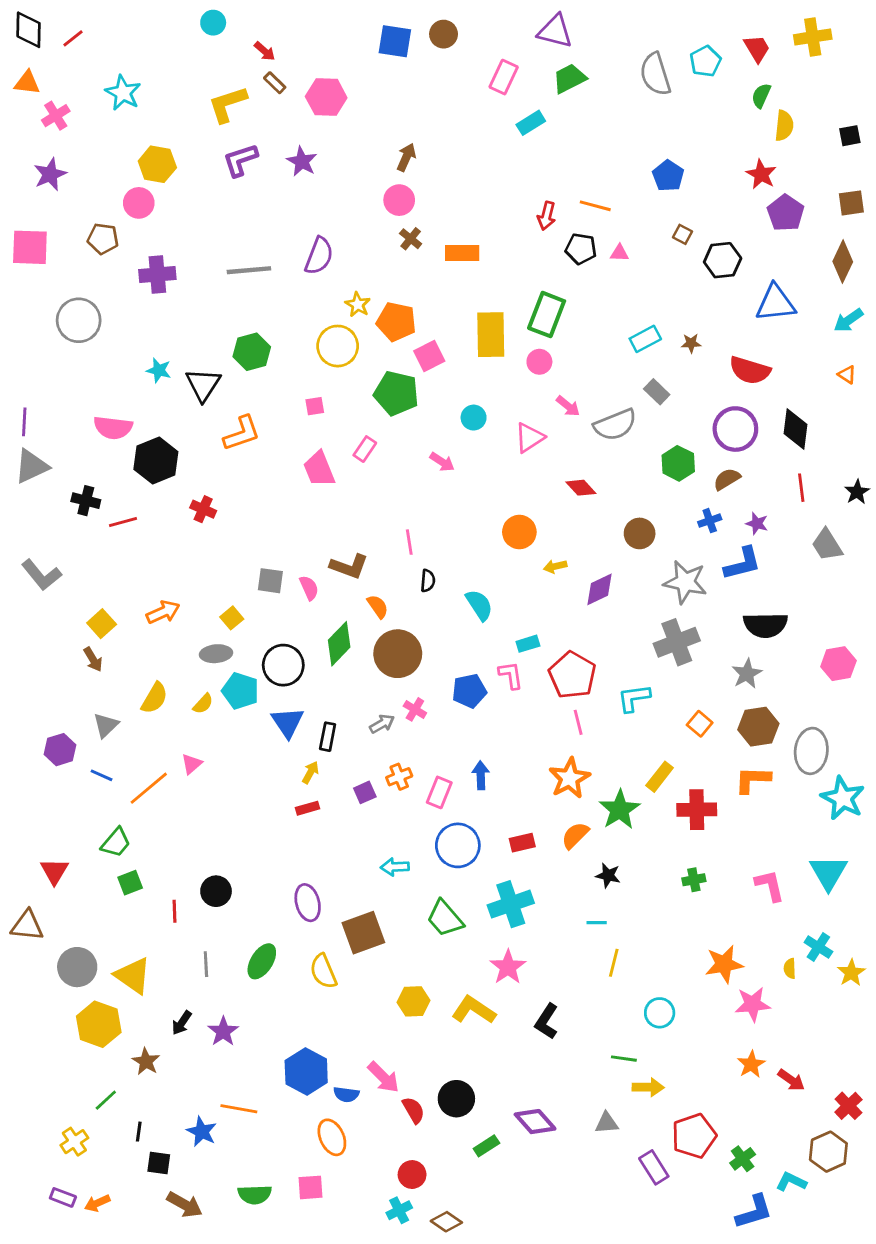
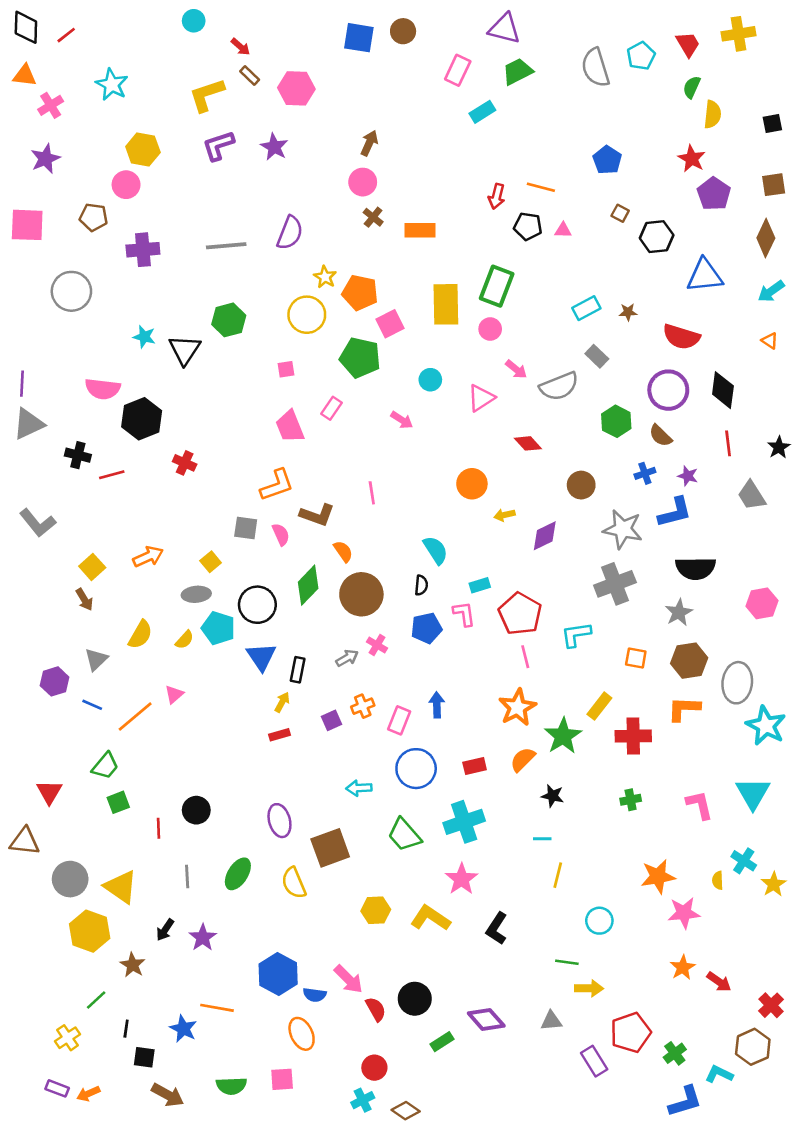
orange L-shape: (242, 433) -> (277, 485), moved
brown semicircle: (727, 479) -> (660, 436), turned -105
black semicircle: (428, 581) -> (421, 585), moved
orange square: (700, 724) -> (636, 658), turned -30

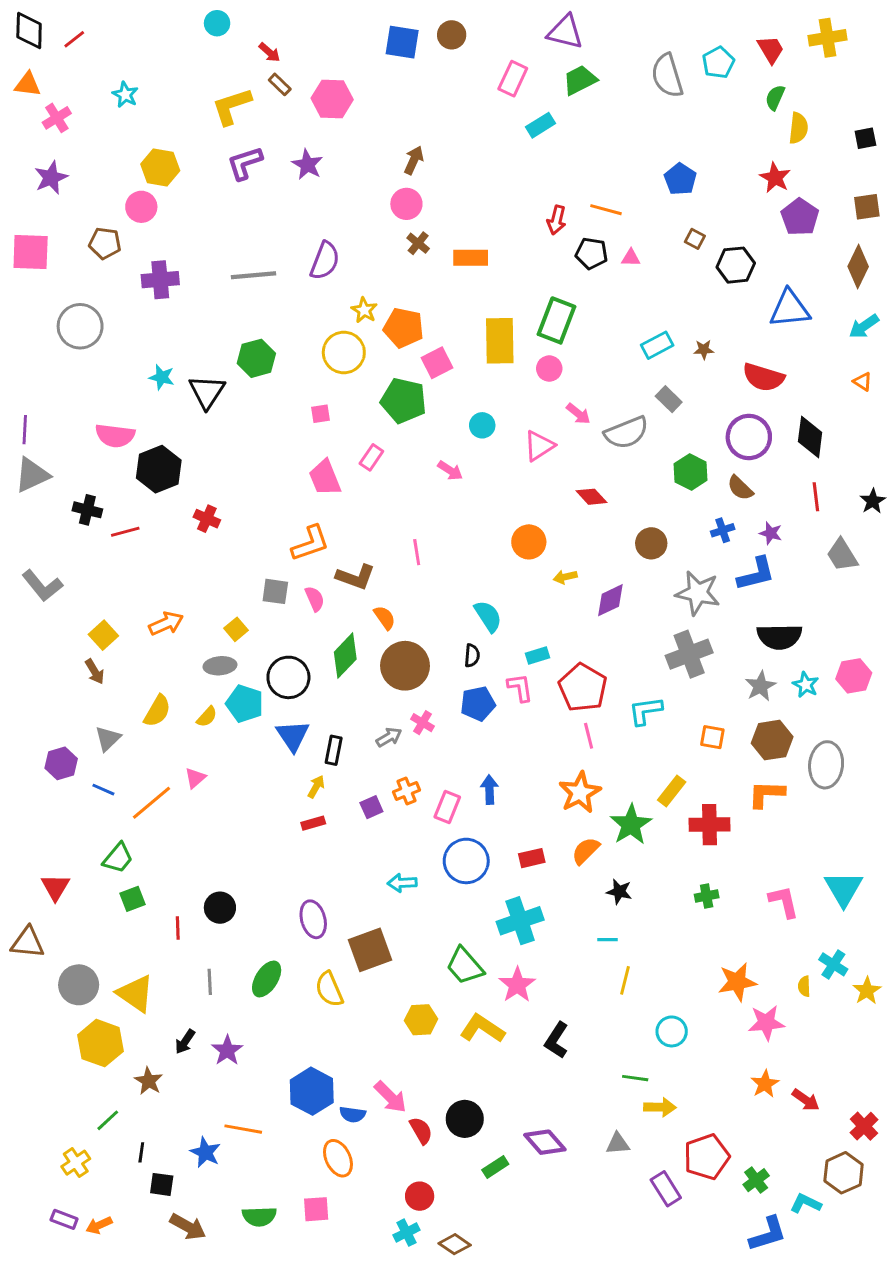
cyan star: (112, 85) -> (125, 95), size x0.7
cyan star: (766, 726) -> (806, 685), moved, size x0.6
green trapezoid: (404, 835) -> (465, 966), moved

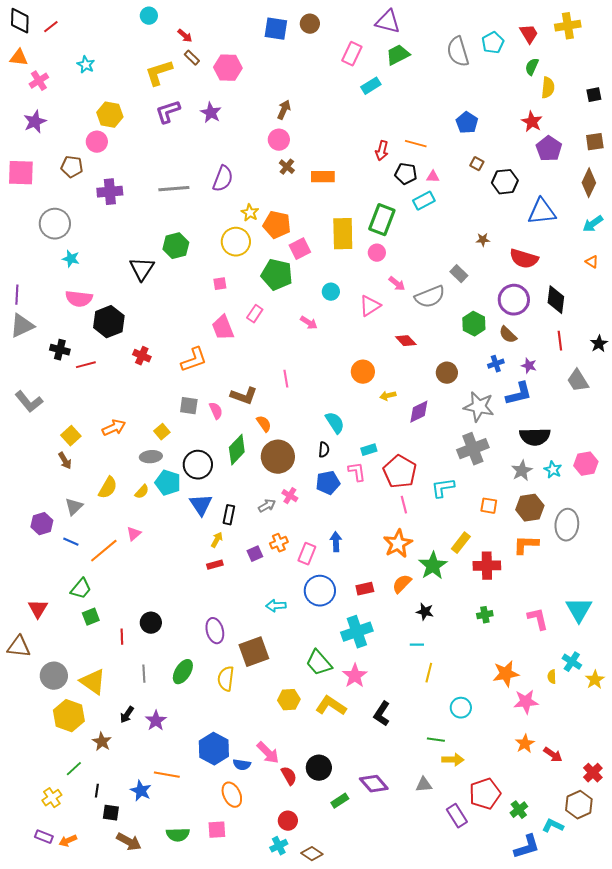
cyan rectangle: (657, 345) -> (424, 201), moved
cyan star: (162, 377) -> (71, 259), moved
orange L-shape: (310, 543) -> (194, 360), moved
yellow semicircle: (329, 989) -> (226, 679), turned 30

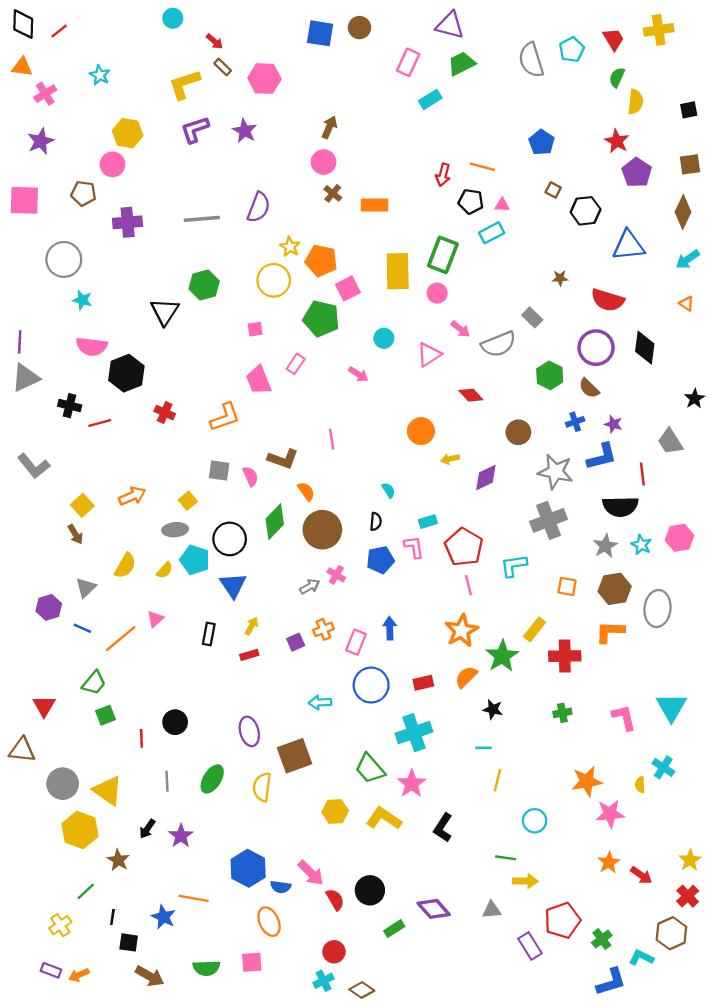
red line: (560, 341) -> (642, 474), moved
cyan semicircle: (335, 423) -> (388, 490), size x0.6
black rectangle: (229, 515) -> (209, 634), moved
yellow star: (595, 680) -> (690, 860), moved

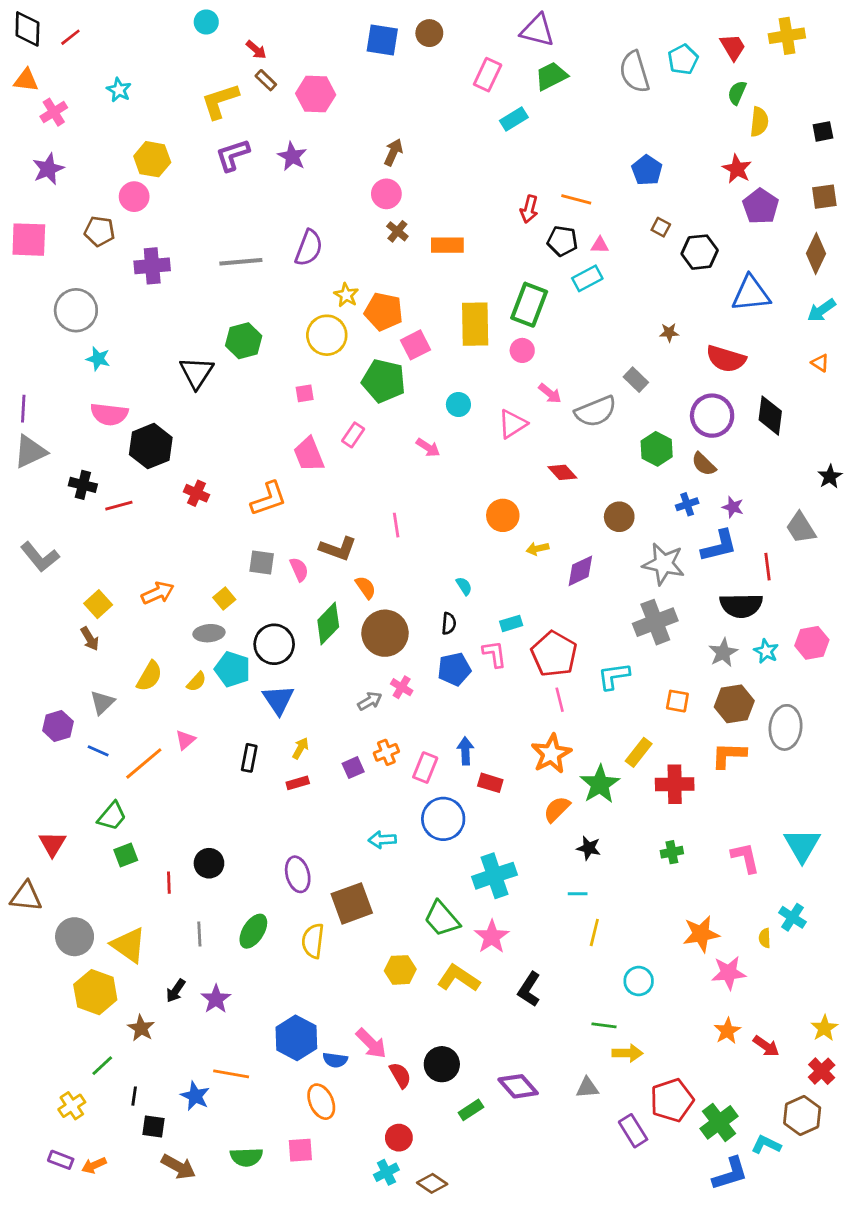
red rectangle: (423, 683) -> (490, 783), moved, turned 30
green cross: (602, 939) -> (719, 1122), size x1.5

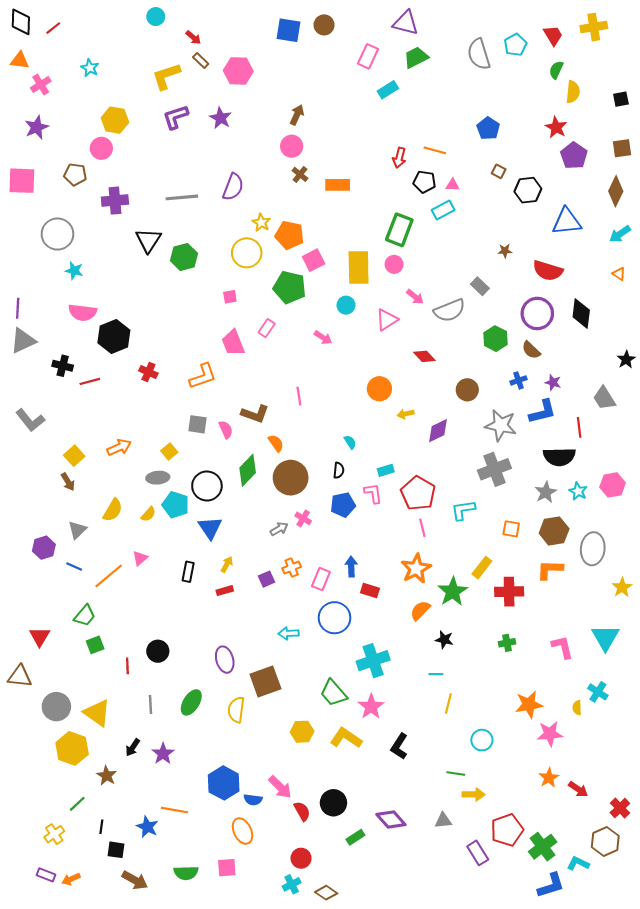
yellow rectangle: (475, 324) -> (359, 267), moved
black triangle: (197, 373) -> (148, 240), moved
yellow star: (824, 1028) -> (622, 587), moved

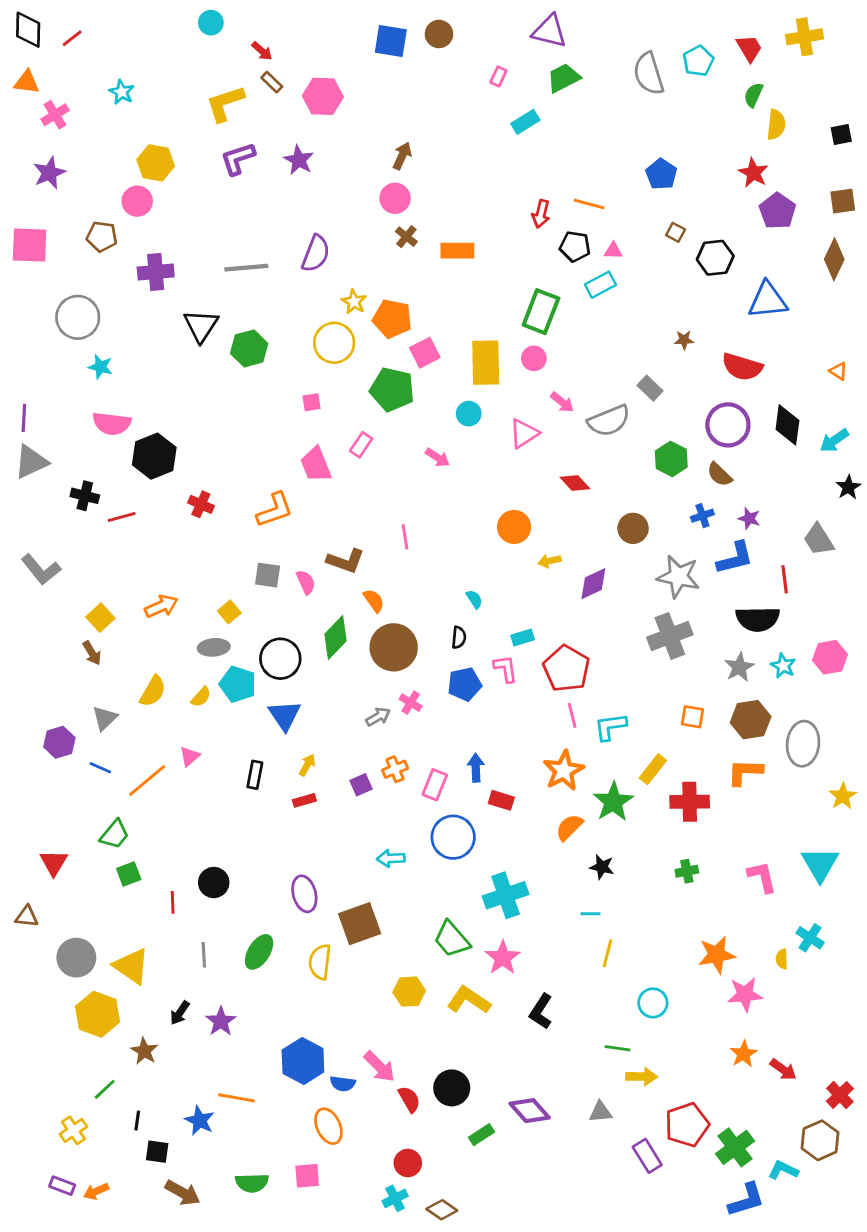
pink rectangle: (368, 56) -> (498, 76), size x0.6
cyan arrow: (620, 234) -> (834, 441), moved
cyan L-shape: (463, 510) -> (610, 727), moved
brown triangle: (20, 676) -> (27, 917), size x0.7

